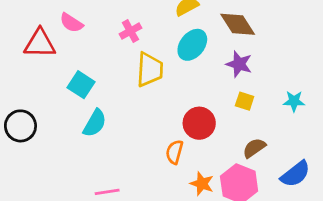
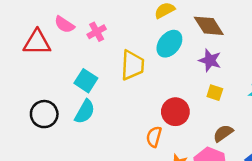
pink cross: (130, 31) -> (97, 32), moved
cyan square: (81, 85) -> (86, 81), moved
black circle: (20, 126) -> (44, 114), moved

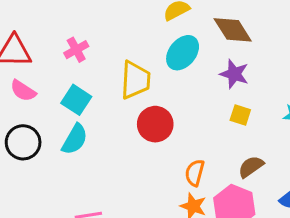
pink semicircle: (64, 25) -> (23, 91), moved
pink cross: (97, 32) -> (76, 50), moved
red circle: (175, 112) -> (155, 124), moved
orange semicircle: (154, 137) -> (195, 173), moved

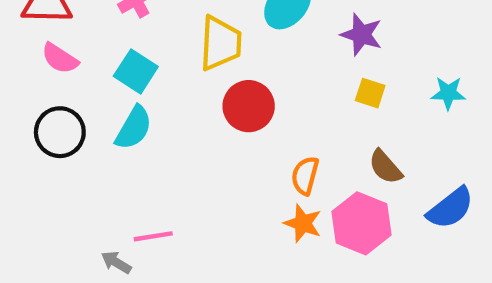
brown semicircle: (251, 167) -> (385, 167), turned -96

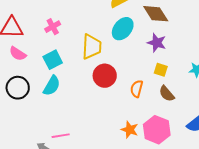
cyan square: (136, 71) -> (53, 60), turned 30
brown semicircle: (385, 167) -> (167, 94), moved
orange semicircle: (305, 176) -> (137, 89), moved

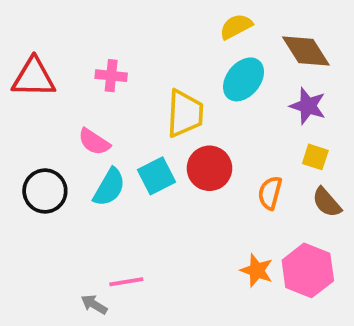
pink cross: (53, 27) -> (111, 76), turned 35
pink semicircle: (18, 54) -> (94, 142), moved
cyan square: (53, 60) -> (157, 176), moved

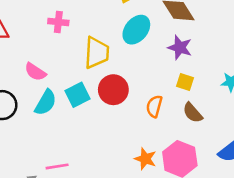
pink cross: (111, 76) -> (58, 22), moved

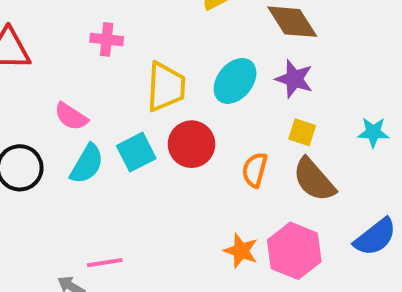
cyan ellipse: (136, 30) -> (235, 81), moved
brown semicircle: (193, 113) -> (314, 180), size x1.4

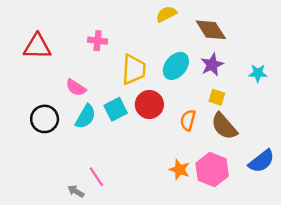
purple star: (294, 79) -> (212, 65), turned 30
cyan star: (373, 132) -> (258, 73), moved
pink line: (105, 263) -> (96, 177), turned 65

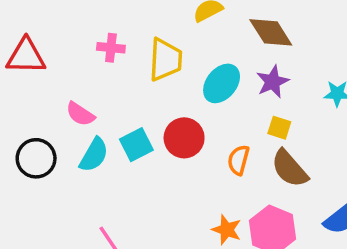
yellow trapezoid: (134, 70) -> (165, 60), moved

